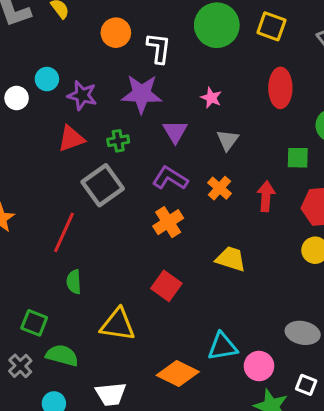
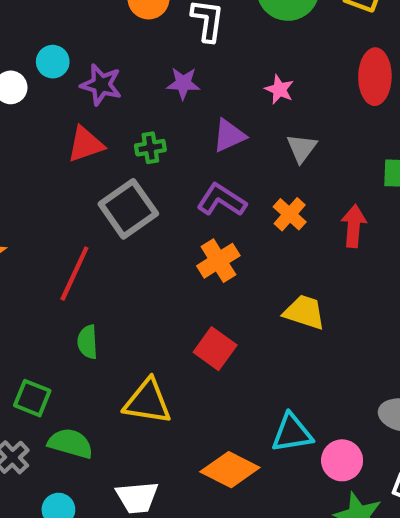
purple star: (142, 94) -> (183, 83), size x0.6
purple triangle: (175, 131) -> (229, 136), turned 36

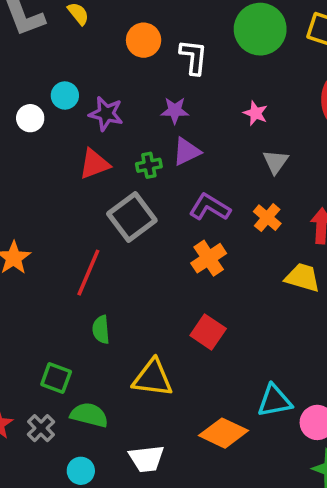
purple triangle: (229, 136) -> (187, 152), moved
yellow trapezoid: (304, 312) -> (303, 278), moved

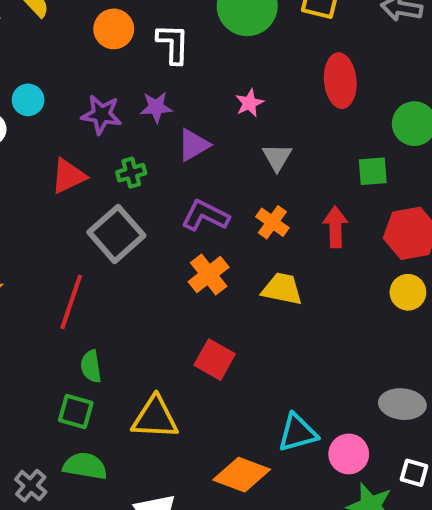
pink star: (255, 113) -> (249, 103), turned 30
purple star: (106, 114) -> (101, 114), moved
purple triangle: (187, 152) -> (194, 145), moved
yellow trapezoid: (303, 278) -> (282, 289), moved
green square: (56, 378) -> (76, 411), moved

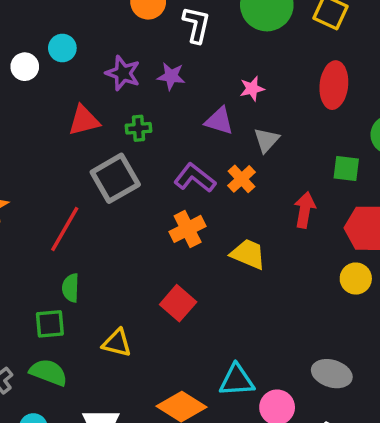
purple triangle: (194, 145) -> (219, 121), moved, turned 36
orange cross: (272, 222) -> (242, 179), moved
green square: (76, 411) -> (50, 324), turned -32
yellow triangle: (155, 418) -> (117, 343), size x0.7

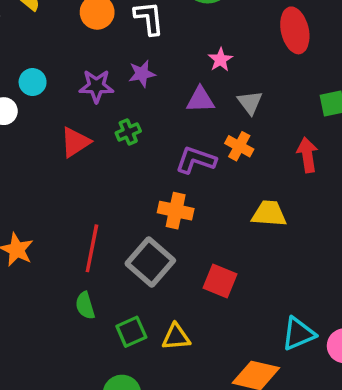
gray square: (115, 178) -> (150, 262), moved
orange cross: (188, 229) -> (176, 211), moved, turned -32
green semicircle: (71, 288) -> (85, 306), moved
green square: (50, 324) -> (131, 332), moved

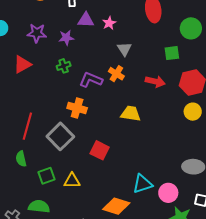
purple star: (142, 74) -> (66, 38), moved
purple triangle: (200, 100) -> (86, 20), moved
green cross: (128, 132) -> (64, 66), moved
red arrow: (307, 155) -> (155, 82), turned 108

